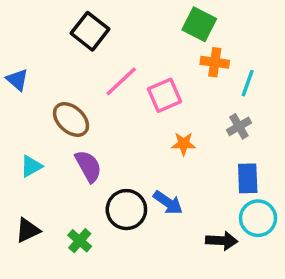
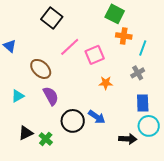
black triangle: (28, 230) -> (26, 133), moved

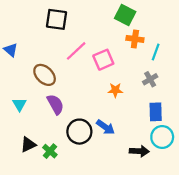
black square: (52, 18) -> (57, 19), turned -30
cyan triangle: (18, 96) -> (19, 104), turned -32

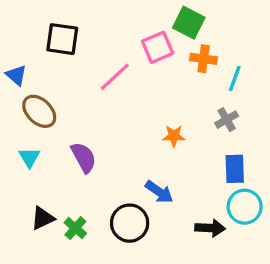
black square: (57, 19) -> (62, 39), moved
pink square: (103, 60) -> (158, 47), moved
brown ellipse: (45, 75) -> (39, 111), moved
black circle: (79, 132) -> (130, 223), moved

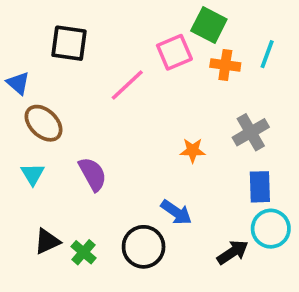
cyan line: (235, 79) -> (267, 54), moved
gray cross: (227, 120) -> (251, 132), size x1.4
black arrow: (210, 228) -> (233, 252), turned -36

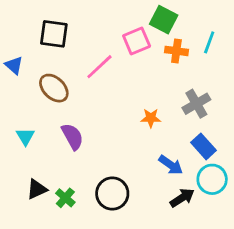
brown ellipse: (44, 123) -> (54, 88), moved
blue rectangle: (260, 187) -> (204, 146), turned -40
blue arrow: (176, 212) -> (171, 165), moved

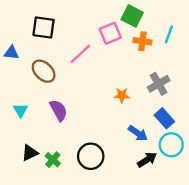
blue triangle: (14, 65) -> (11, 53), turned -35

